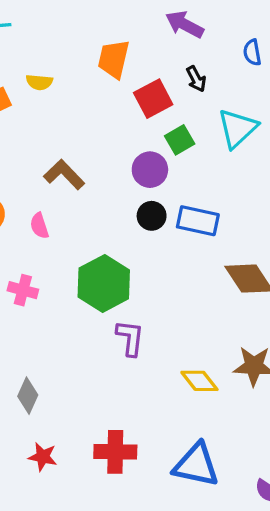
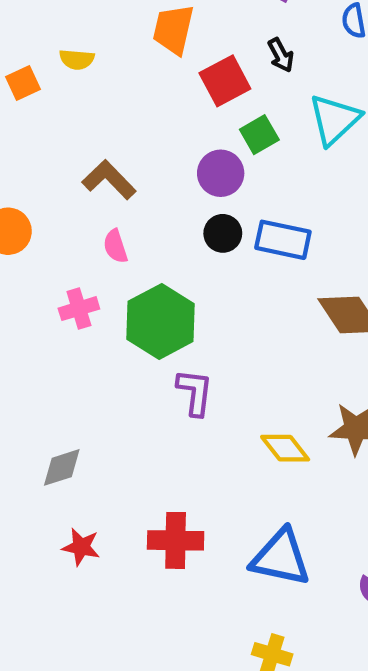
pink semicircle: (39, 226) -> (115, 246), moved
pink cross: (23, 290) -> (79, 309), moved, turned -32
gray diamond: (28, 396) -> (62, 467), turned 48

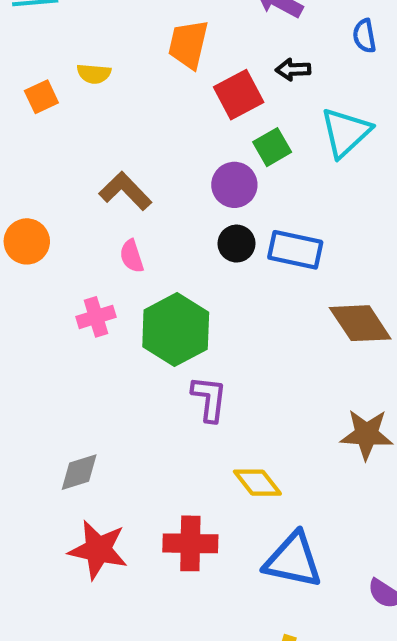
black arrow: (281, 55) -> (293, 69), turned 116
yellow diamond: (285, 448) -> (257, 483), moved
red star: (81, 547) -> (98, 550), size x1.6

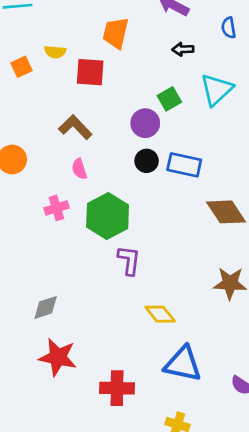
red square: (239, 95) -> (90, 72), moved, turned 32
red cross: (190, 543) -> (117, 388), moved

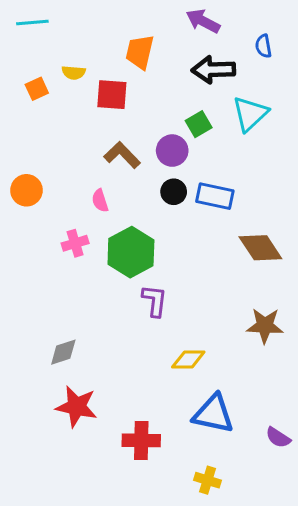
black arrow: (183, 49) -> (213, 70), size x1.8
brown L-shape: (75, 127) -> (122, 155), moved
yellow diamond: (160, 314) -> (188, 359), turned -52

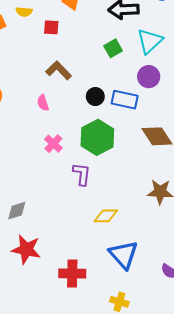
red square: (112, 95) -> (51, 27), size x0.7
purple circle: (172, 151) -> (149, 77), moved
pink cross: (75, 243) -> (53, 144), moved, turned -30
green hexagon: (131, 252) -> (97, 137), moved
blue triangle: (213, 414) -> (124, 255), turned 36

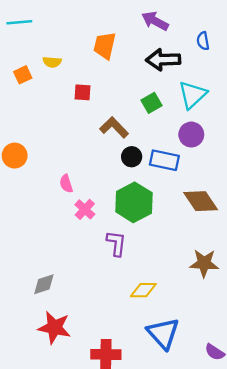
red square: (51, 27) -> (82, 92), moved
brown L-shape: (59, 70) -> (114, 127), moved
pink semicircle: (43, 103) -> (66, 184), moved

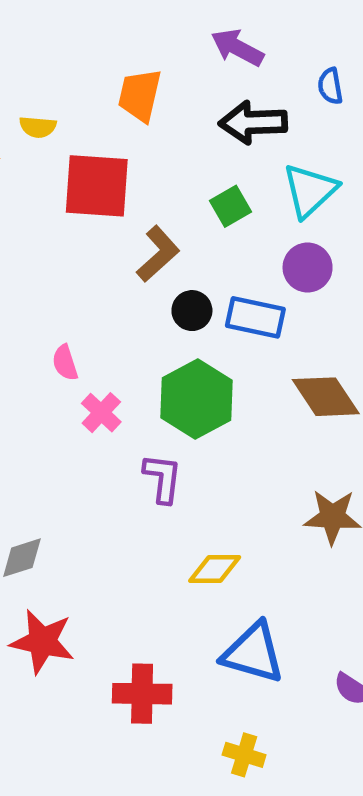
red square: (82, 92) -> (97, 186), size x2.0
brown L-shape: (114, 127) -> (158, 254), turned 92
blue triangle: (163, 333) -> (253, 653), turned -32

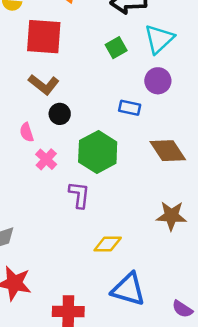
brown L-shape: (158, 254) -> (44, 84), moved, turned 80
black circle: (192, 311) -> (60, 114), moved
blue rectangle: (255, 317) -> (130, 108), size x0.7

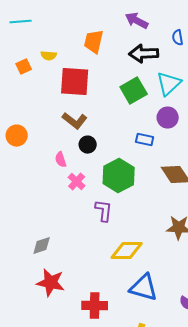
green square: (116, 48) -> (134, 91), size x1.5
yellow diamond: (108, 244) -> (127, 251), size x1.4

